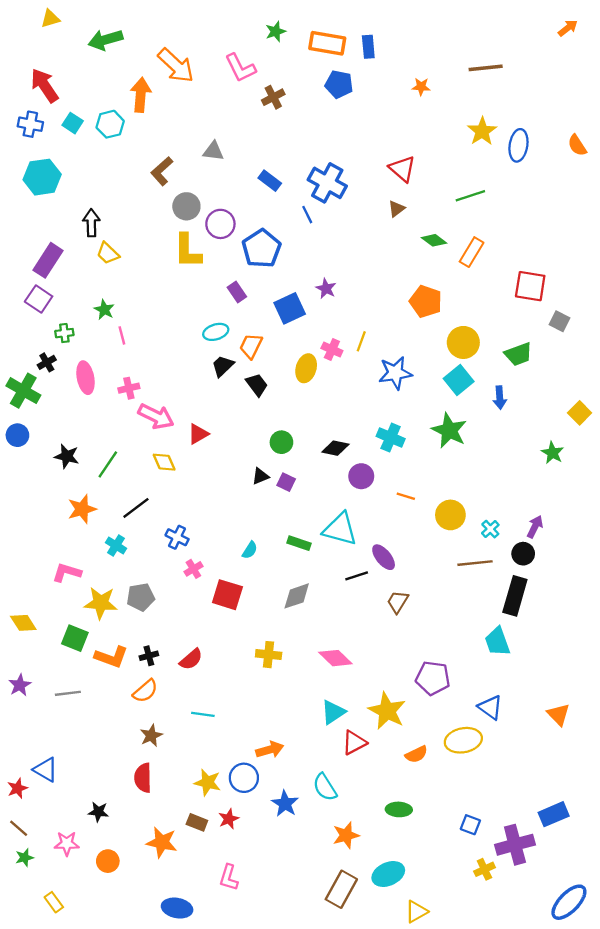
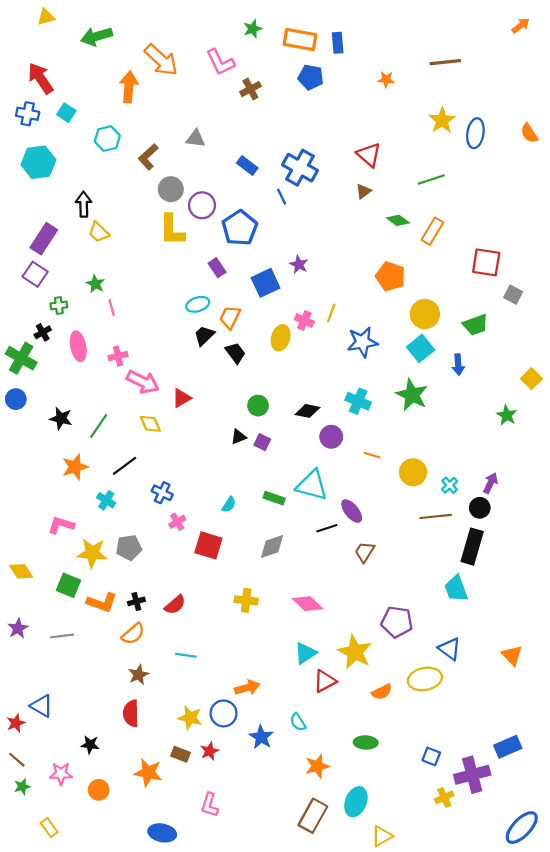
cyan hexagon: (110, 124) -> (107, 139), moved
cyan semicircle: (325, 787) -> (298, 722), size x0.7
cyan ellipse: (388, 874) -> (356, 802), turned -44

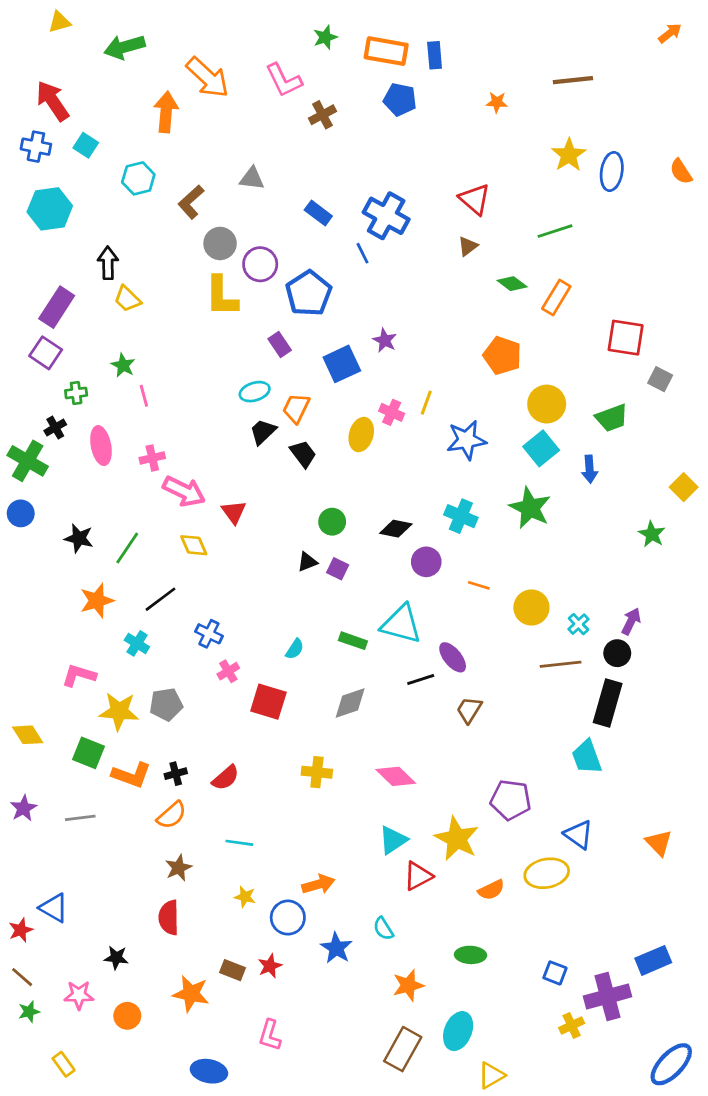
red triangle: (182, 398) -> (234, 512), turned -36
yellow star: (190, 718) -> (245, 897), moved, size x0.7

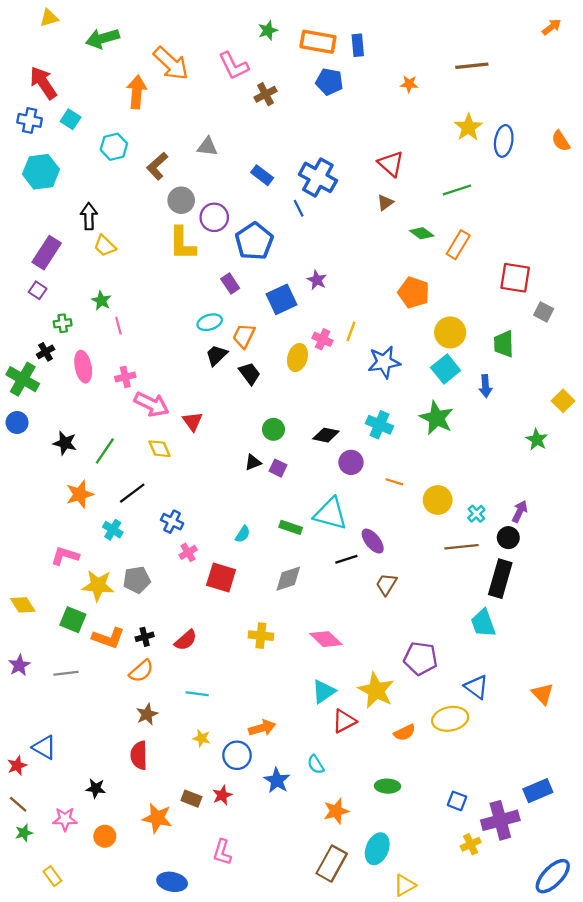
purple square: (46, 353) -> (38, 290), size x0.7
green trapezoid: (612, 418) -> (504, 344), turned 108

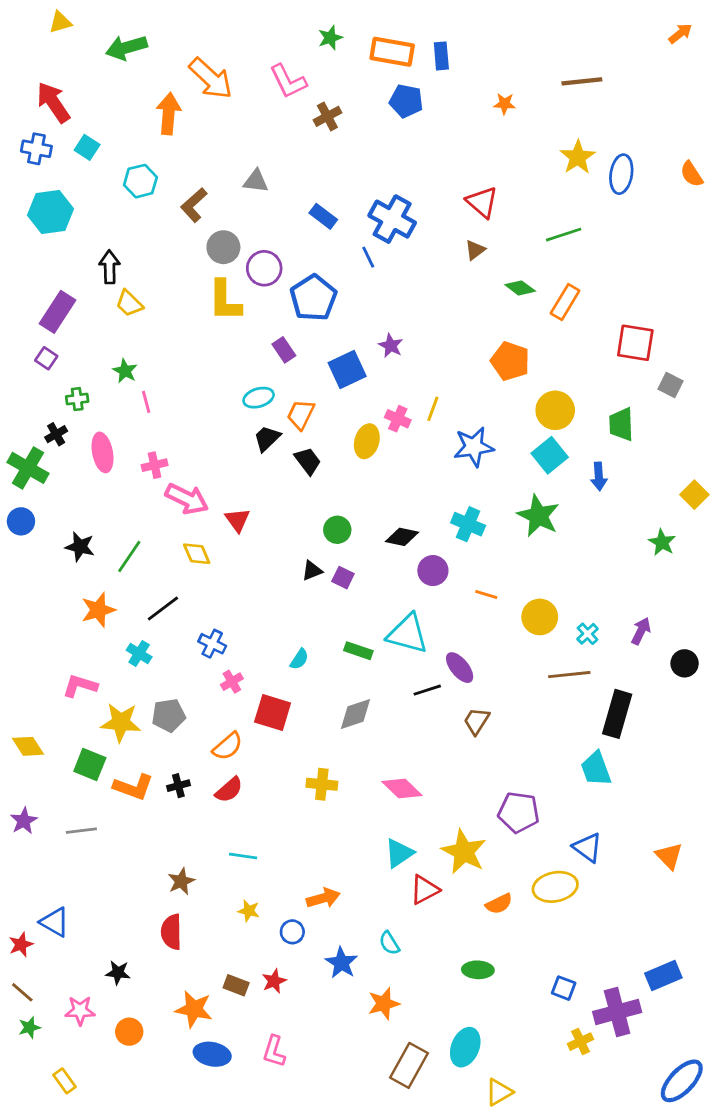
black circle: (508, 538) -> (685, 663), moved
orange semicircle: (141, 671) -> (228, 746), moved
blue circle: (237, 755) -> (292, 932), size x0.7
orange star: (336, 811) -> (384, 1004), moved
blue ellipse: (172, 882) -> (212, 1054), moved

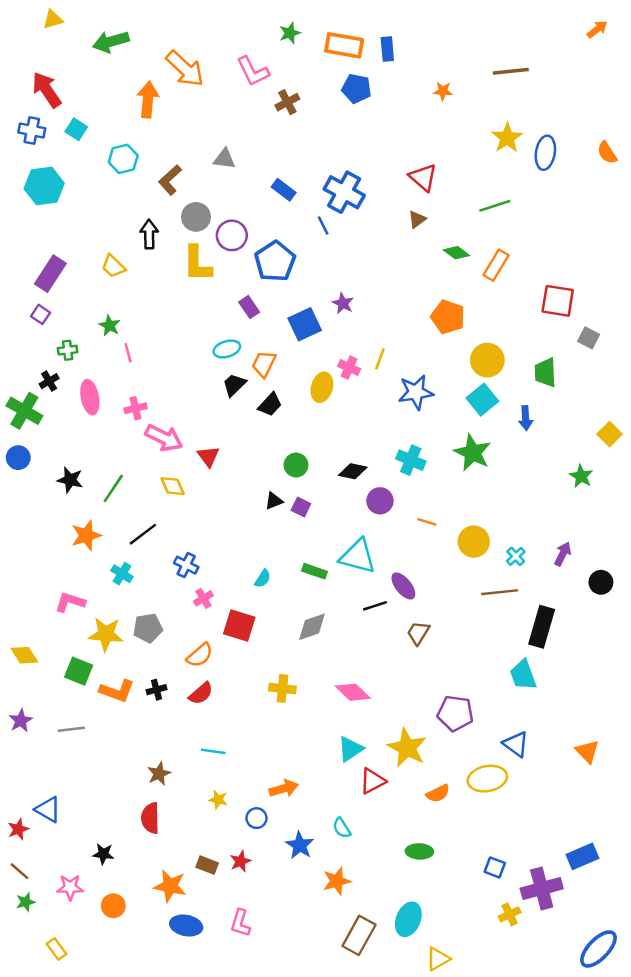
black arrow: (110, 267) -> (149, 234), moved
black trapezoid: (308, 461) -> (270, 405), turned 80

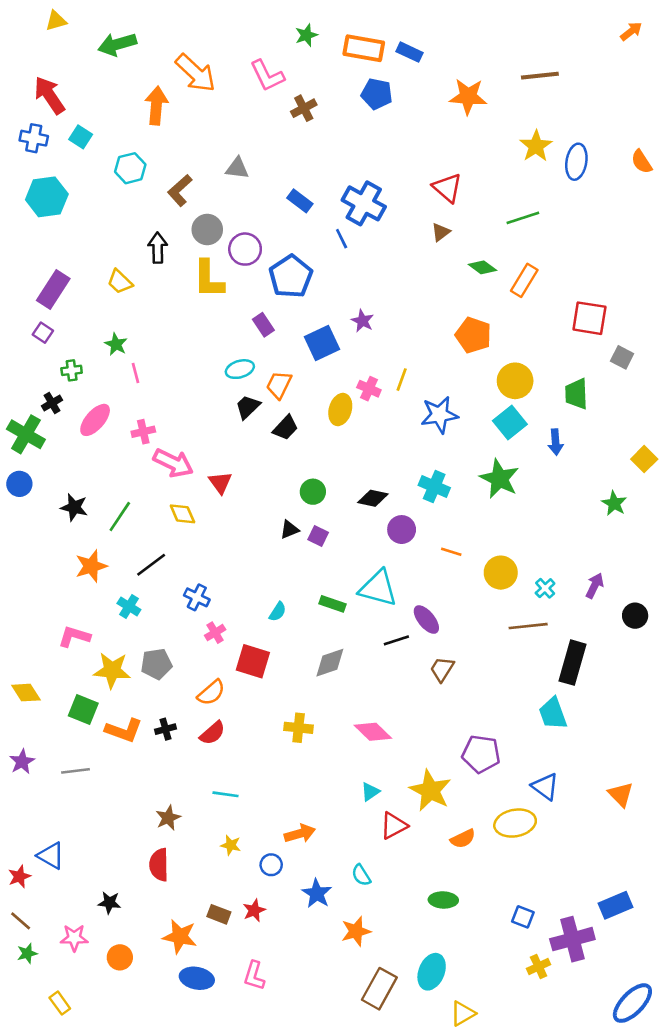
blue rectangle: (387, 49) -> (409, 52), turned -60
orange star: (443, 91) -> (468, 96), size x1.8
pink ellipse: (90, 397) -> (95, 420), turned 52
cyan triangle: (350, 749) -> (370, 792), size x0.7

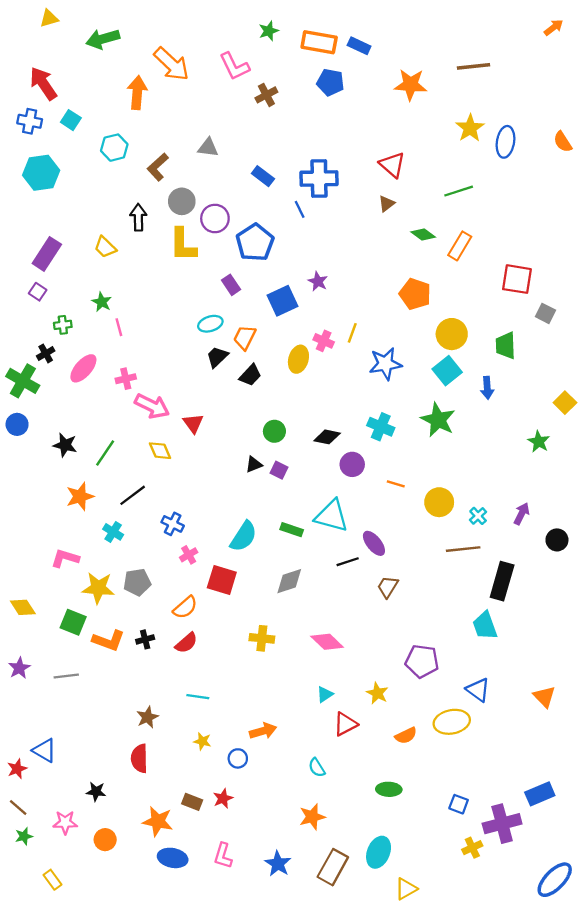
blue cross: (364, 203) -> (319, 178), turned -30
cyan semicircle: (278, 612) -> (244, 536), size x1.8
yellow star: (430, 790) -> (377, 693), size x0.6
blue star: (317, 893) -> (278, 864), moved

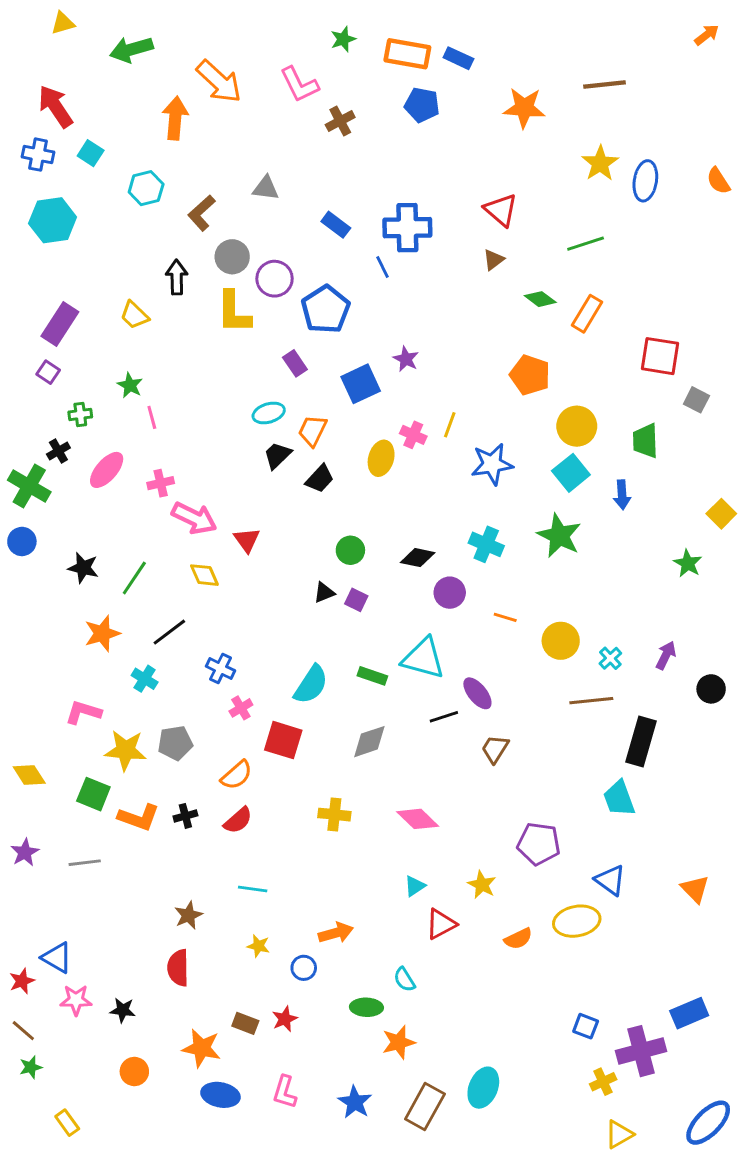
green ellipse: (389, 789) -> (366, 1007), moved
pink star: (65, 822) -> (76, 1000), moved
yellow triangle: (406, 889) -> (619, 1134), moved

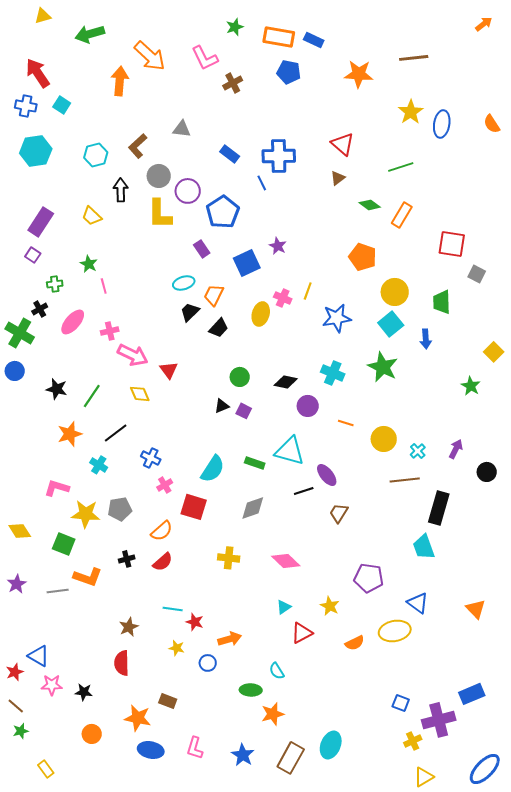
cyan hexagon: (146, 188) -> (96, 155), moved
orange L-shape: (139, 817) -> (88, 577), moved
red star: (285, 1019) -> (195, 622), moved, turned -30

